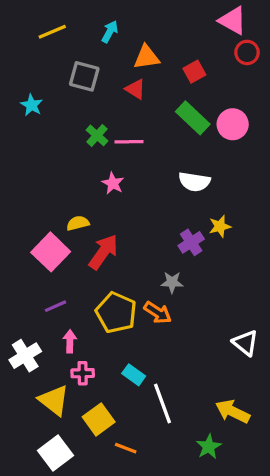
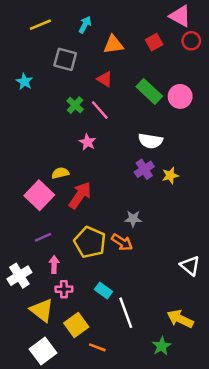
red square: (194, 72) -> (154, 42), moved
red triangle: (135, 89) -> (105, 79), moved
pink line: (129, 142) -> (100, 110), turned 50
purple cross: (191, 242) -> (144, 169), moved

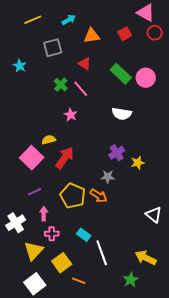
cyan arrow: (85, 25) -> (69, 20), turned 32
gray square: (65, 59) -> (53, 48), turned -30
purple cross: (144, 169) -> (117, 153), moved
yellow star: (170, 176) -> (138, 163), moved
yellow triangle: (42, 310) -> (34, 251), turned 35

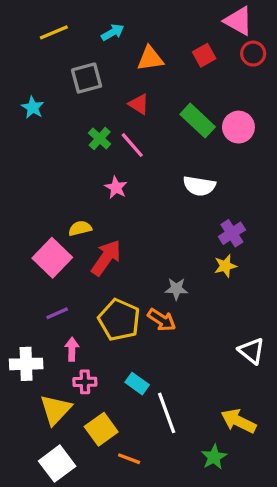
purple cross: (117, 153) -> (232, 233), moved
white cross: (16, 223) -> (26, 364), turned 30

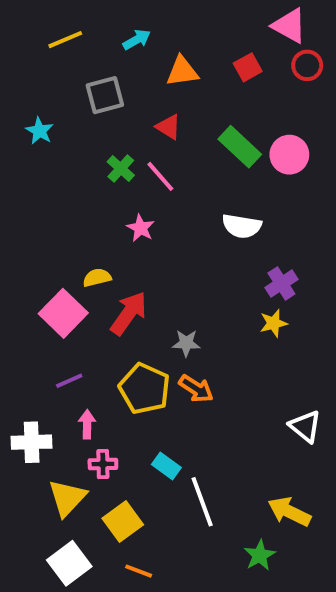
gray star: (176, 289) -> (186, 343), moved
orange line: (129, 459) -> (139, 571), moved

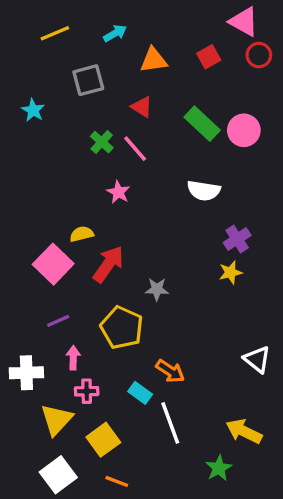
orange arrow: (196, 389) -> (170, 371), moved

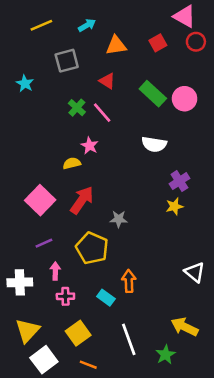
yellow semicircle: (82, 234) -> (72, 163), moved
orange arrow: (170, 371) -> (129, 281), turned -125
yellow triangle: (57, 420) -> (27, 331), moved
white line: (170, 423) -> (129, 339), moved

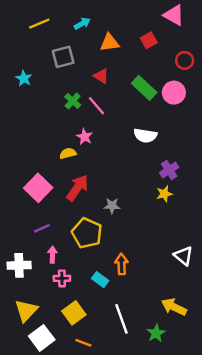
red circle: (196, 42) -> (185, 60), moved

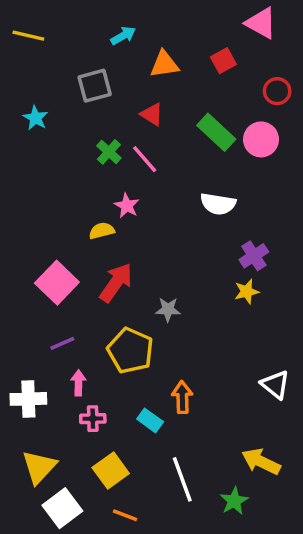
yellow line: (39, 24) -> (28, 36), moved, turned 36

